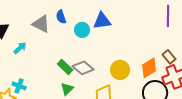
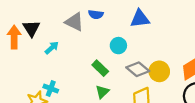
blue semicircle: (61, 17) -> (96, 14), turned -64
cyan circle: (82, 30) -> (118, 46), moved
gray diamond: (83, 68) -> (138, 69), moved

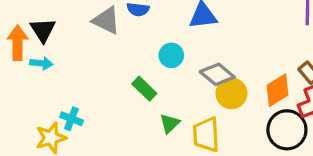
cyan arrow: (52, 48) -> (41, 63), moved, turned 48
gray diamond: (138, 69) -> (217, 74), moved
green triangle: (102, 92) -> (170, 123), moved

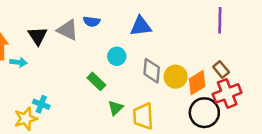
black triangle: (43, 30) -> (38, 36), moved
gray diamond: (217, 74) -> (152, 71), turned 55
yellow circle: (231, 93) -> (176, 77), moved

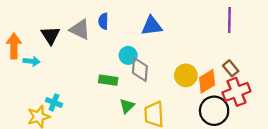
blue semicircle: (92, 22) -> (103, 21), turned 84
gray diamond: (152, 71) -> (140, 69), moved
green rectangle: (96, 81) -> (108, 80), turned -36

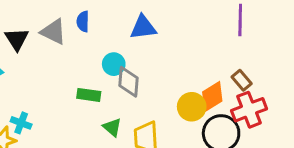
yellow circle: (186, 75) -> (192, 107), moved
green triangle: (127, 106) -> (112, 127), turned -35

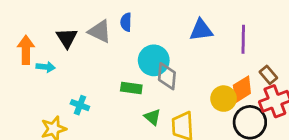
purple line: (240, 20) -> (243, 39), moved
blue triangle: (143, 27) -> (201, 30), moved
cyan circle: (114, 64) -> (154, 60), size x1.5
cyan cross: (21, 123) -> (80, 105), moved

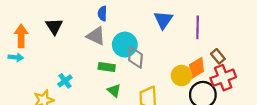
blue triangle: (201, 30) -> (163, 20), turned -48
gray triangle: (100, 31) -> (96, 36), moved
cyan arrow: (46, 67) -> (16, 57), moved
cyan cross: (80, 105) -> (65, 81), turned 32
green triangle: (152, 117) -> (114, 90), moved

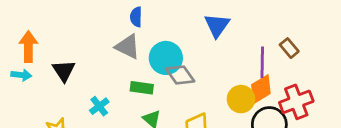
black triangle: (54, 26) -> (64, 71), moved
purple line: (198, 27) -> (262, 62), moved
brown rectangle: (218, 56) -> (289, 48), moved
gray diamond: (136, 57) -> (180, 75), turned -40
cyan cross: (65, 81) -> (99, 106), moved

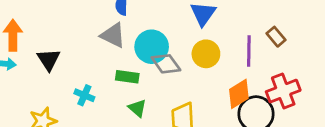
orange diamond: (261, 89) -> (239, 94), moved
yellow circle: (241, 99) -> (206, 54), moved
cyan cross: (99, 106) -> (84, 95), turned -30

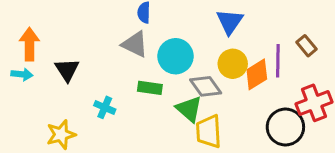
gray diamond: (166, 64) -> (206, 86), moved
orange diamond: (239, 94) -> (257, 74), moved
green triangle: (137, 108) -> (189, 109), moved, size x1.4

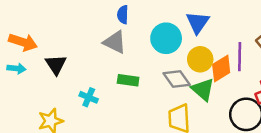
orange arrow: (29, 44) -> (23, 42), turned 108
cyan circle: (175, 56) -> (166, 38), moved
green triangle: (189, 109) -> (203, 89), moved

